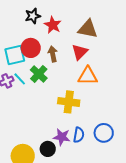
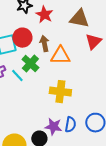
red triangle: (80, 52) -> (93, 42), moved
orange triangle: (88, 76) -> (60, 56), moved
cyan line: (20, 79) -> (17, 76), moved

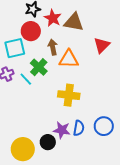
brown triangle: (79, 19) -> (74, 22), moved
red circle: (22, 38) -> (31, 31), moved

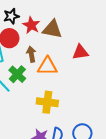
red triangle: (102, 45) -> (80, 52), turned 36

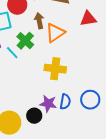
orange triangle: (47, 66) -> (55, 33), turned -35

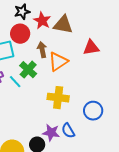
blue circle: (90, 100) -> (93, 111), moved
blue semicircle: (65, 102) -> (68, 131), turned 140

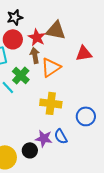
red star: (42, 21) -> (37, 37), moved

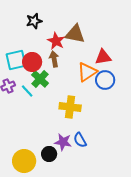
red circle: (13, 39) -> (32, 62), moved
orange triangle: (51, 67) -> (87, 72), moved
blue circle: (86, 116) -> (105, 80), moved

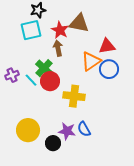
cyan square: (16, 60) -> (31, 30), moved
red circle: (32, 62) -> (50, 81), moved
yellow circle: (24, 161) -> (28, 130), moved

